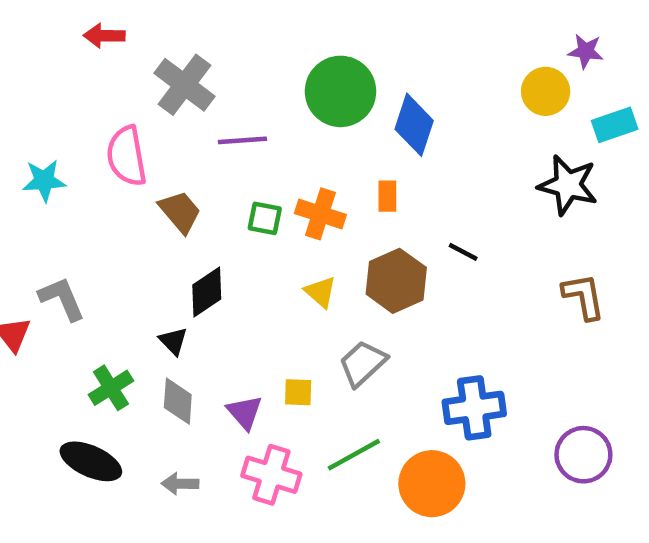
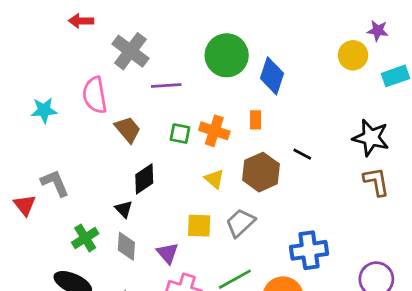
black star: (568, 185) -> (371, 138), moved
yellow square: (298, 392) -> (199, 226), moved, size x1.4

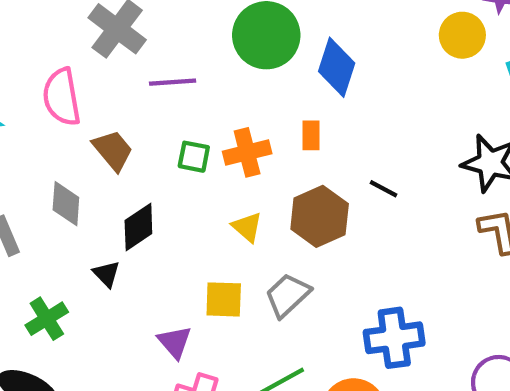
orange cross: (214, 131) -> (247, 152), turned -32
gray diamond: (126, 246) -> (66, 204), moved

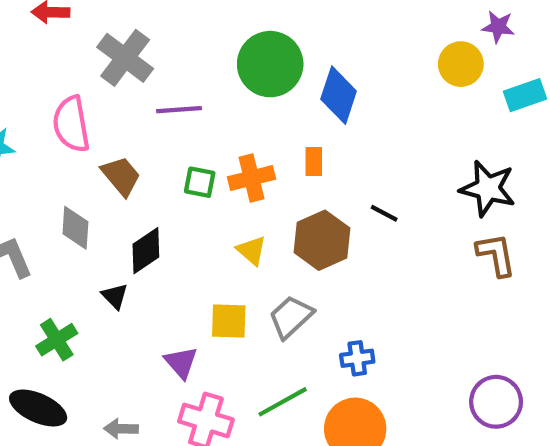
blue cross: (394, 338) -> (357, 358), moved, size x0.6

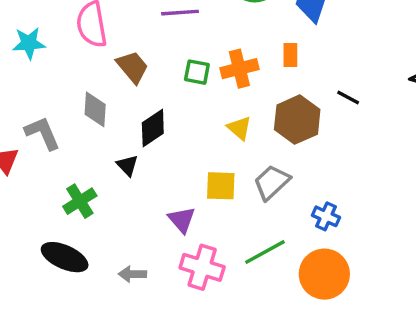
blue cross: (357, 358) -> (326, 216), turned 32

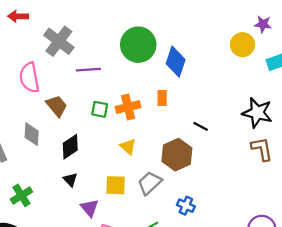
brown hexagon: (297, 120) -> (177, 155), moved
black triangle: (127, 165) -> (70, 180), moved

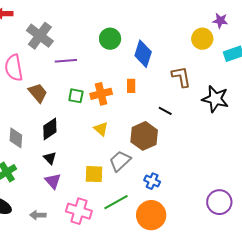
green circle: (138, 45) -> (110, 39), size x0.7
gray diamond: (32, 134) -> (16, 138), moved
brown L-shape: (262, 149) -> (181, 77), moved
yellow square: (116, 185) -> (94, 174), moved
purple triangle: (90, 208) -> (53, 181), moved

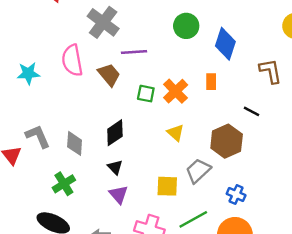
brown trapezoid: (38, 93) -> (109, 75), moved
orange cross: (101, 94) -> (176, 91), turned -30

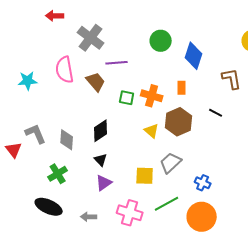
orange cross: (176, 91) -> (152, 96), turned -30
brown hexagon: (227, 141) -> (179, 122), moved
purple triangle: (119, 194) -> (104, 183), turned 36

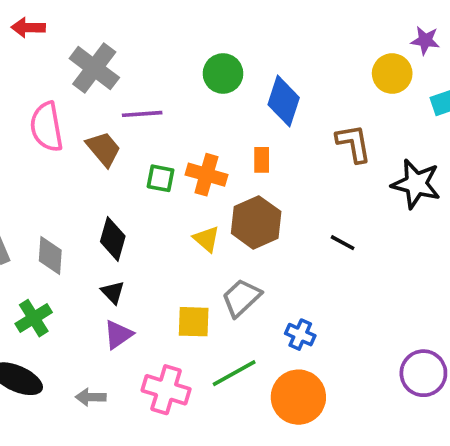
black line: (216, 113) -> (343, 243), moved
black diamond: (101, 131) -> (113, 239), turned -40

